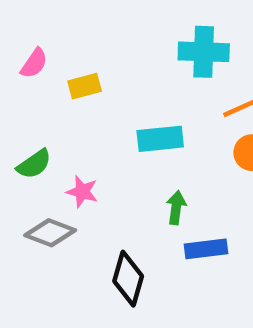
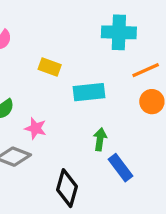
yellow rectangle: (85, 86) -> (50, 67), moved, turned 35
blue rectangle: (206, 249) -> (120, 168), turned 60

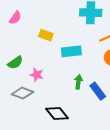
blue rectangle: (120, 168) -> (98, 91), moved
black diamond: (67, 188) -> (57, 113), turned -55

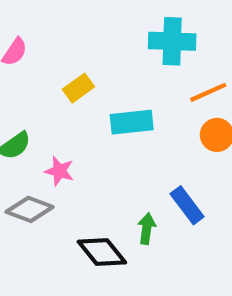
yellow rectangle: (46, 35) -> (78, 88), turned -56
green arrow: (78, 82) -> (147, 229), moved

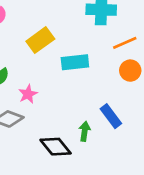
yellow rectangle: (78, 88) -> (40, 40), size x1.4
pink star: (59, 171) -> (28, 94), turned 30

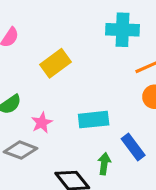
cyan rectangle: (75, 62) -> (94, 120), moved

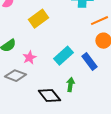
cyan rectangle: (94, 120) -> (63, 56), turned -36
blue rectangle: (133, 147) -> (89, 62), moved

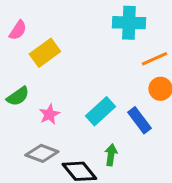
yellow rectangle: (38, 19) -> (45, 53), moved
gray diamond: (15, 76) -> (42, 153), moved

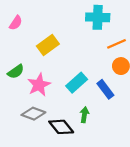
yellow rectangle: (45, 53) -> (48, 45), moved
pink star: (49, 114) -> (39, 85), size x1.5

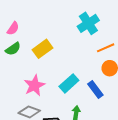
cyan cross: (98, 17) -> (88, 23), turned -35
green semicircle: (16, 72) -> (13, 49), moved

